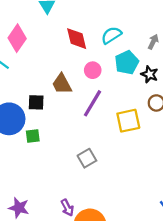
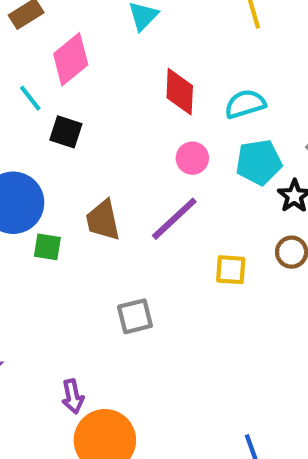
brown trapezoid: (62, 84) -> (103, 220), moved
black square: (36, 102) -> (66, 132), moved
yellow square: (128, 121) -> (231, 270), size x0.7

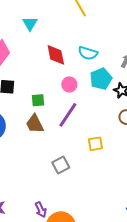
cyan semicircle: (245, 104) -> (88, 53), turned -132
green square: (47, 247) -> (38, 100), moved
yellow square: (231, 270) -> (95, 144), moved

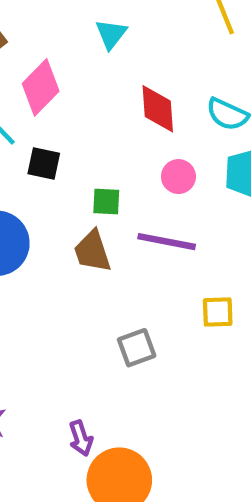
purple line: (68, 115) -> (167, 242), turned 60

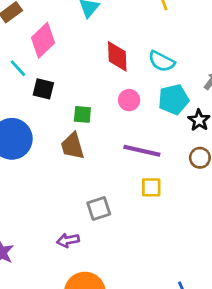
purple line: (167, 242) -> (142, 151), moved
purple arrow: (81, 438) -> (68, 240), moved, turned 95

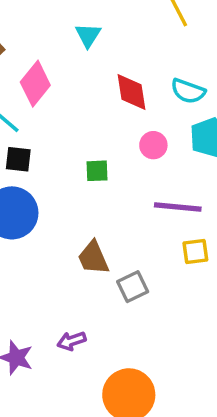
black square: (43, 89) -> (18, 159), moved
brown trapezoid: (73, 146) -> (93, 258), moved
purple arrow: (68, 240) -> (71, 341), moved

